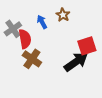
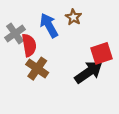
blue arrow: (42, 22) -> (49, 25), size x1.5

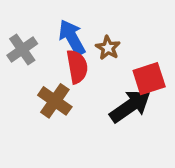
brown star: (73, 17) -> (108, 48), moved
red semicircle: (29, 45) -> (77, 67), moved

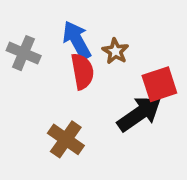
gray cross: (22, 50) -> (24, 53), turned -32
brown cross: (55, 101) -> (66, 139), moved

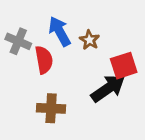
red semicircle: (82, 71) -> (44, 60), moved
brown cross: (66, 139) -> (51, 108), turned -32

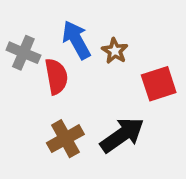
black arrow: (108, 88) -> (122, 135), moved
brown cross: (51, 108) -> (65, 139), turned -32

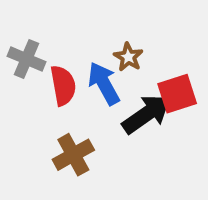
blue arrow: (76, 40) -> (104, 83), moved
black arrow: (122, 135) -> (147, 114), moved

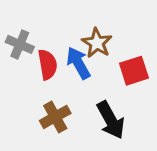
brown star: (128, 57) -> (97, 43), size x1.4
black arrow: (147, 114) -> (111, 120), moved, turned 96

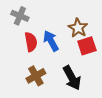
brown star: (97, 43) -> (78, 28), moved
gray cross: (20, 44) -> (20, 16), moved

